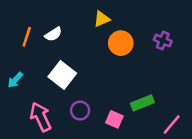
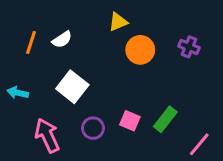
cyan arrow: (15, 80) -> (18, 93), turned 60
green rectangle: (142, 103) -> (165, 119), turned -30
pink square: (114, 119) -> (130, 121), moved

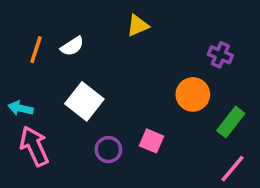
orange circle: (140, 50) -> (193, 94), moved
green rectangle: (165, 119) -> (231, 122), moved
pink arrow: (47, 135) -> (34, 146), moved

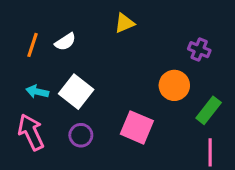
cyan arrow: (21, 108) -> (37, 92), moved
pink square: (151, 141) -> (137, 127), size x1.5
purple circle: (108, 150) -> (81, 135), moved
pink line: (232, 169) -> (210, 152), turned -40

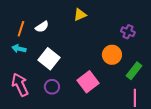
cyan arrow: (37, 92) -> (19, 49), moved
pink square: (137, 127) -> (88, 82), turned 30

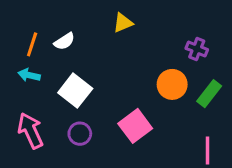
green rectangle: (134, 71) -> (209, 94), moved

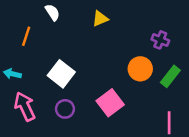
white semicircle: (64, 41) -> (52, 12), moved, turned -90
cyan arrow: (29, 75) -> (12, 74), moved

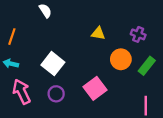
yellow triangle: (100, 19) -> (98, 33), moved, turned 32
orange line: (26, 36) -> (12, 37), moved

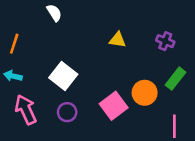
orange circle: (121, 59) -> (145, 93), moved

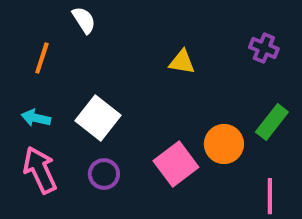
purple cross: (165, 41) -> (264, 48), moved
orange line: (14, 44) -> (42, 58), moved
cyan arrow: (13, 76) -> (36, 118), moved

